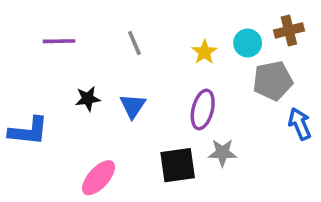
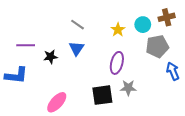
purple line: (59, 41) -> (26, 45), moved
gray line: (134, 43) -> (77, 25), turned -32
blue triangle: (133, 106) -> (76, 48), moved

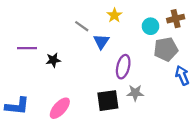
yellow star: (118, 30) -> (114, 15), moved
blue triangle: (76, 48) -> (101, 42), moved
blue L-shape: (16, 75) -> (17, 106), moved

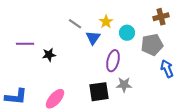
yellow star: (114, 15) -> (106, 22), moved
cyan circle: (151, 26) -> (127, 33), moved

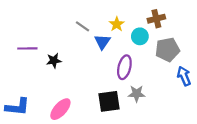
brown cross: (161, 17) -> (156, 19), moved

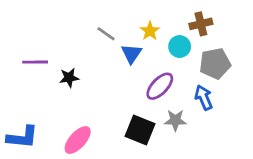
purple ellipse: (124, 67) -> (160, 86), turned 30
blue arrow: (184, 76) -> (204, 98), moved
black square: (109, 101) -> (140, 130), turned 30

